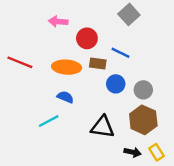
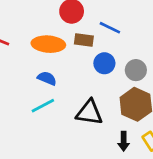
cyan line: (49, 121) -> (43, 106), moved
black arrow: (133, 152) -> (124, 141), turned 77

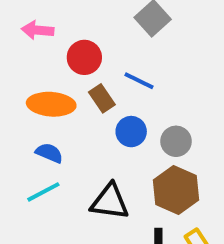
brown rectangle: (84, 40) -> (102, 98), turned 48

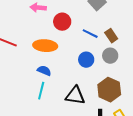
brown rectangle: (102, 98) -> (111, 36), moved
gray circle: (176, 141) -> (110, 56), moved
cyan line: (43, 192) -> (41, 91), turned -48

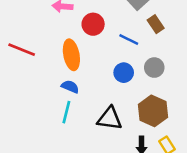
brown rectangle: (111, 36) -> (156, 24), moved
orange ellipse: (45, 46) -> (71, 55), turned 75

